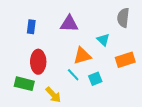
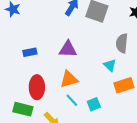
blue rectangle: (31, 27) -> (30, 52), turned 72
cyan triangle: (103, 40) -> (110, 65), moved
orange triangle: (82, 56) -> (69, 79), moved

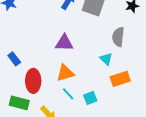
blue rectangle: (30, 52) -> (14, 59), moved, turned 64

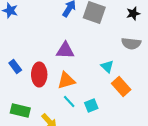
gray semicircle: (118, 37) -> (131, 43), moved, turned -90
orange rectangle: (120, 79) -> (121, 86), turned 66
red ellipse: (33, 81) -> (39, 74), moved

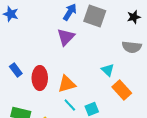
purple triangle: (65, 50) -> (66, 37), moved, turned -48

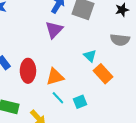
cyan triangle: (108, 70) -> (90, 56), moved
orange rectangle: (122, 90) -> (103, 74), moved

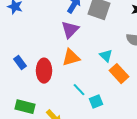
orange triangle: (55, 77) -> (71, 58), moved
cyan line: (58, 98) -> (79, 90), moved

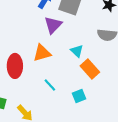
purple triangle: (70, 30) -> (53, 25), moved
cyan square: (96, 102) -> (79, 96), moved

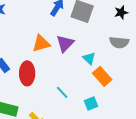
purple triangle: (53, 25) -> (65, 43), moved
orange triangle: (42, 53) -> (41, 43), moved

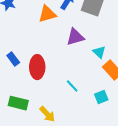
orange triangle: (41, 43) -> (47, 14), moved
purple triangle: (65, 43) -> (75, 37), turned 30

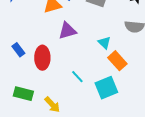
purple triangle: (75, 37) -> (67, 31), moved
cyan square: (101, 97) -> (106, 88), size x1.6

